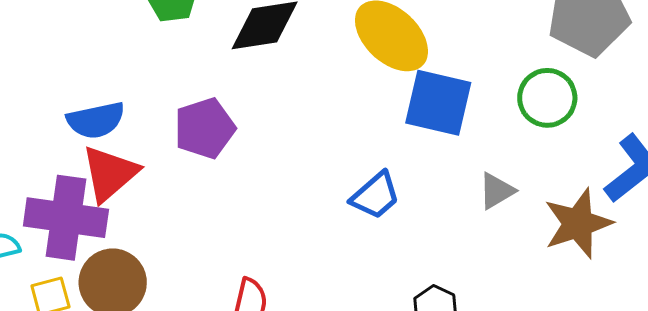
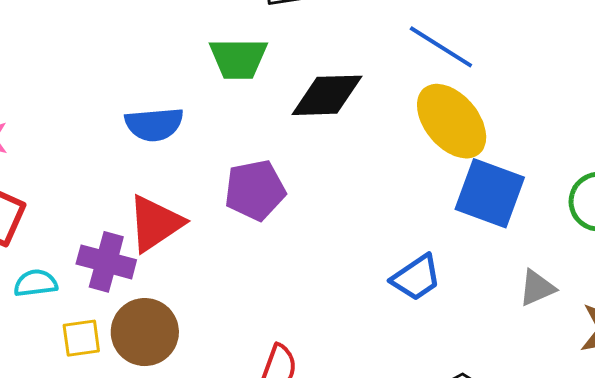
blue semicircle: (96, 120) -> (154, 124), moved
purple cross: (66, 218) -> (106, 262), size x0.7

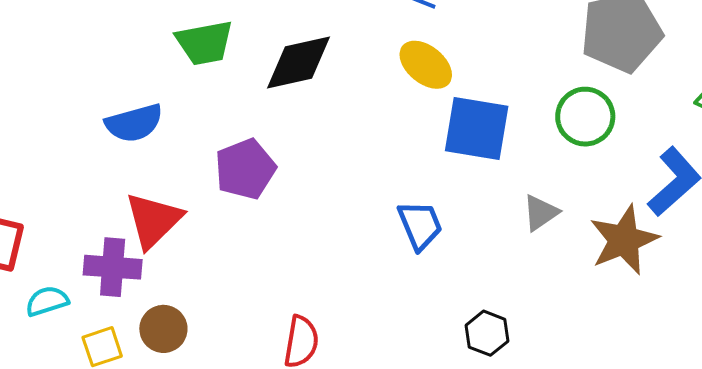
yellow ellipse: (452, 121) -> (426, 65), size x0.7
blue trapezoid: (416, 278) -> (420, 225), turned -68
brown circle: (145, 332) -> (163, 329), size x0.7

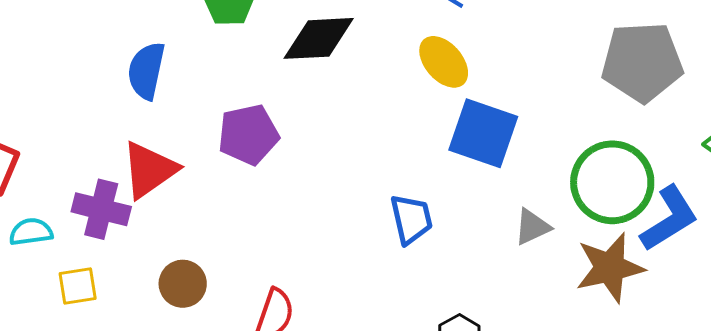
green circle: (585, 117) -> (612, 182), moved, size x1.4
blue semicircle: (134, 123) -> (146, 71), turned 108
brown circle: (163, 329) -> (183, 284), moved

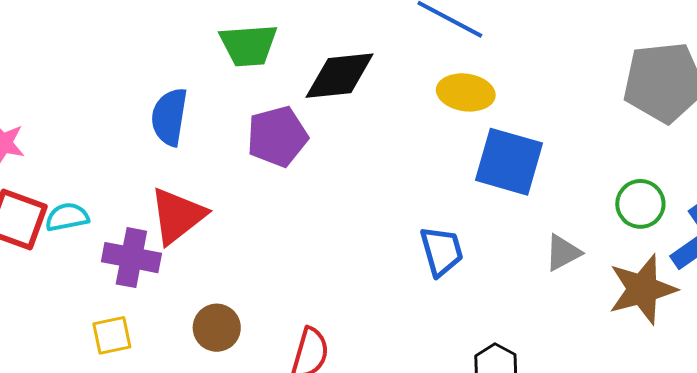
yellow ellipse: (444, 62) -> (466, 92), turned -38
purple pentagon: (248, 135) -> (277, 136), moved
green circle: (612, 182) -> (640, 204), size x0.6
cyan semicircle: (31, 232) -> (67, 217), moved

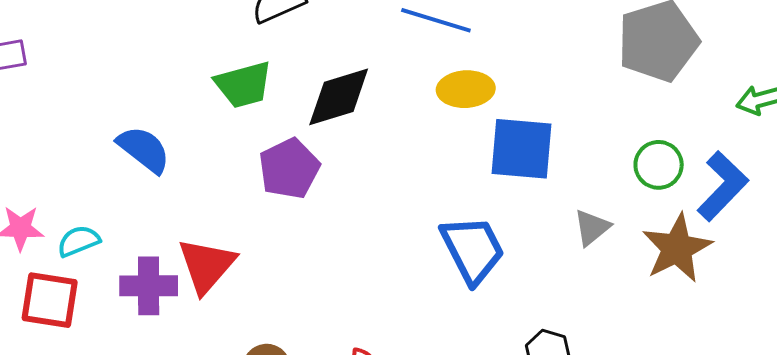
blue semicircle: (169, 117) -> (144, 149), moved, turned 130
cyan semicircle: (67, 217) -> (79, 241), moved
blue trapezoid: (442, 251) -> (473, 249), size x1.4
purple cross: (131, 258) -> (149, 286), moved

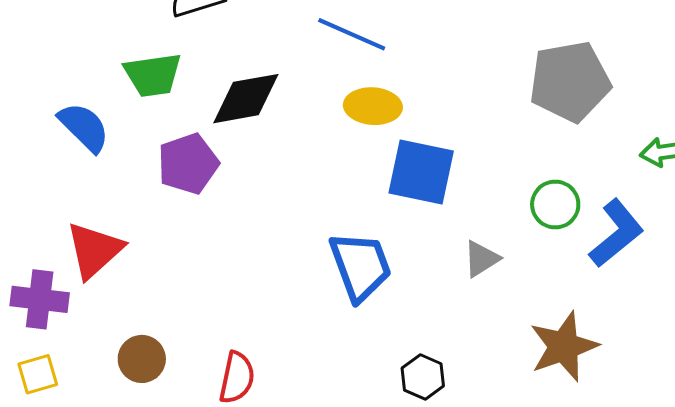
blue semicircle: (144, 149) -> (84, 127), moved
brown star: (677, 248) -> (564, 346), moved
purple cross: (149, 286) -> (40, 299), moved

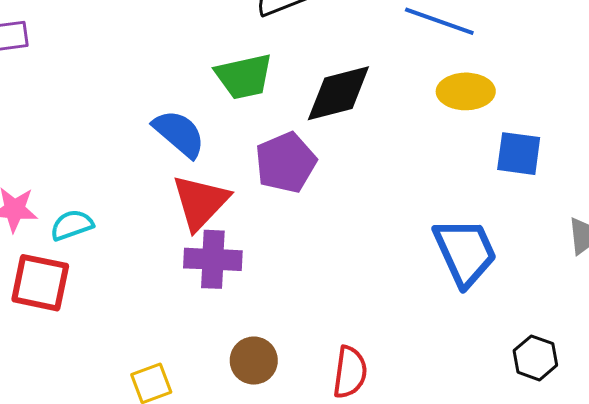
blue square: (421, 172) -> (519, 154), size x0.7
red triangle: (94, 250) -> (200, 202), moved
purple cross: (40, 299) -> (213, 259), moved

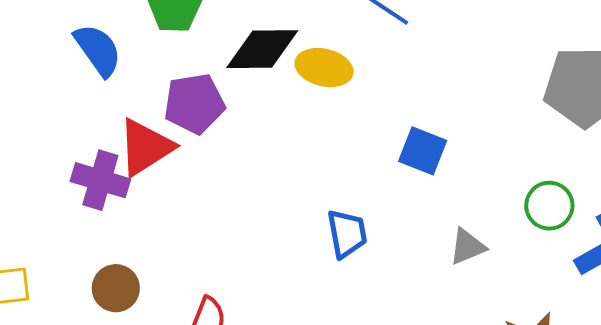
yellow ellipse: (466, 91) -> (324, 68), moved
red triangle: (200, 202) -> (145, 147), moved
blue trapezoid: (465, 252) -> (347, 234), size x0.7

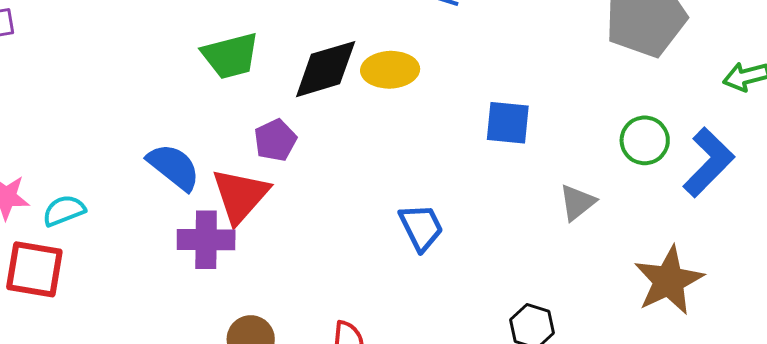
blue semicircle: (98, 50) -> (174, 167), moved
purple pentagon: (194, 104) -> (275, 140), size x0.7
blue trapezoid: (347, 234) -> (421, 227), moved

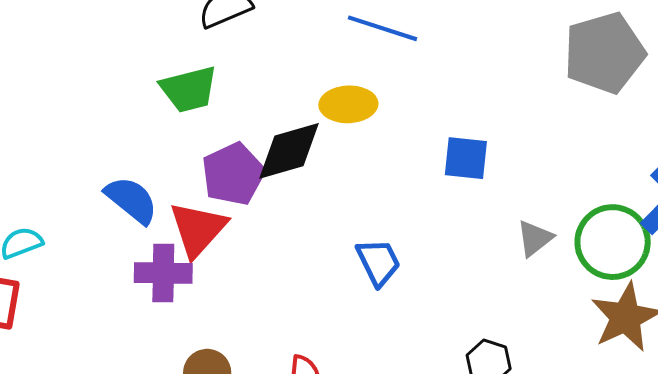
black diamond: (326, 69) -> (289, 151), moved
purple pentagon: (275, 140) -> (233, 174), size x1.5
green circle: (645, 140) -> (613, 242), moved, size x1.5

